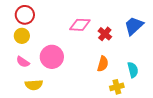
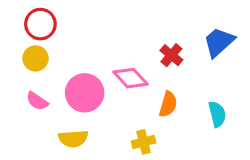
pink diamond: (80, 25) -> (130, 78), moved, turned 45
yellow semicircle: (34, 85) -> (73, 139), moved
yellow cross: (117, 87) -> (144, 142), moved

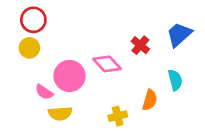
pink semicircle: (37, 101) -> (44, 92), moved
orange semicircle: (168, 104) -> (150, 100), moved
cyan semicircle: (217, 114) -> (175, 80), moved

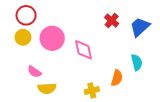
red cross: (140, 45) -> (112, 21), moved
pink diamond: (107, 64) -> (83, 50), turned 30
pink circle: (70, 76) -> (52, 38), moved

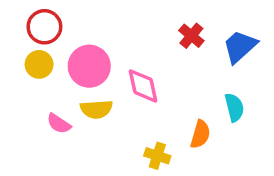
yellow semicircle: (47, 88) -> (96, 109), moved
yellow cross: (92, 90) -> (157, 156), turned 32

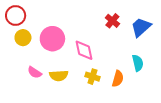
red circle: (44, 27) -> (16, 16), moved
yellow semicircle: (96, 109) -> (59, 76), moved
yellow cross: (157, 156) -> (92, 77), moved

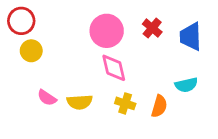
blue trapezoid: (141, 27) -> (191, 37), turned -50
pink circle: (52, 39) -> (107, 31), moved
cyan semicircle: (138, 63) -> (186, 85), turned 91

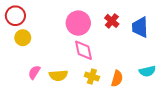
cyan semicircle: (186, 85) -> (147, 71), moved
pink semicircle: (47, 98) -> (34, 72), turned 88

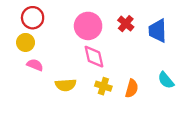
red circle: (15, 16) -> (33, 18), moved
cyan semicircle: (147, 71) -> (166, 80), turned 63
pink semicircle: (34, 72) -> (35, 65), moved, turned 80

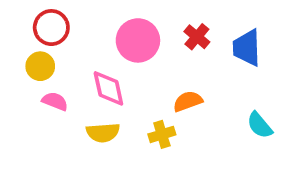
pink diamond: (94, 57) -> (108, 88), moved
yellow cross: (103, 86) -> (162, 134), turned -35
orange semicircle: (132, 88) -> (188, 101), moved, turned -126

